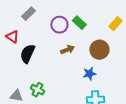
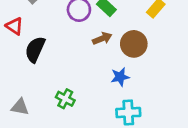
brown arrow: (67, 50) -> (102, 38), moved
green cross: (37, 90) -> (65, 99), moved

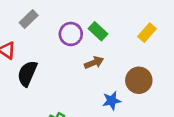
brown circle: (134, 44) -> (139, 80), moved

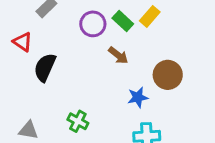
yellow rectangle: (147, 33) -> (150, 16), moved
brown arrow: (94, 63) -> (118, 55), turned 60

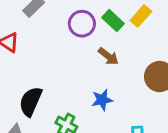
black semicircle: (45, 67) -> (31, 101), moved
blue star: (138, 97) -> (102, 100), moved

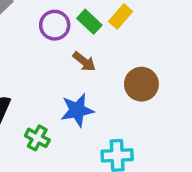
blue star: (102, 100) -> (77, 110), size x1.4

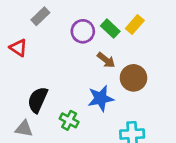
brown circle: (141, 84) -> (133, 78), moved

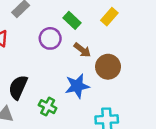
green rectangle: (110, 29) -> (72, 20), moved
purple circle: (83, 31) -> (50, 38), moved

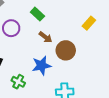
yellow rectangle: (109, 17) -> (89, 23), moved
purple circle: (50, 38) -> (11, 28), moved

